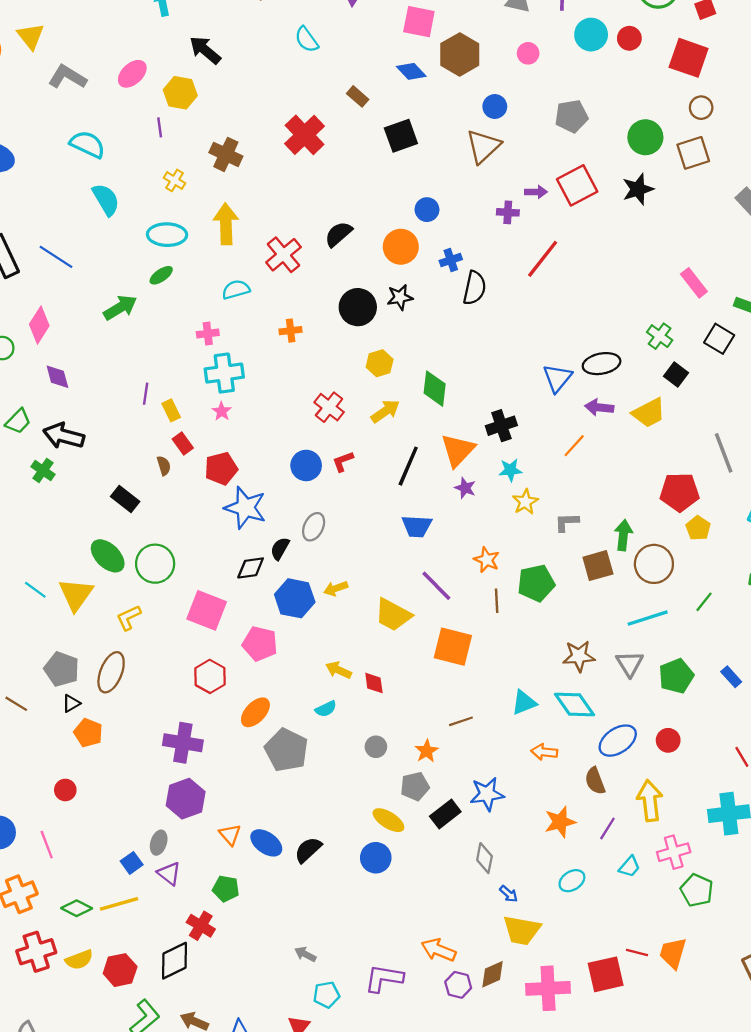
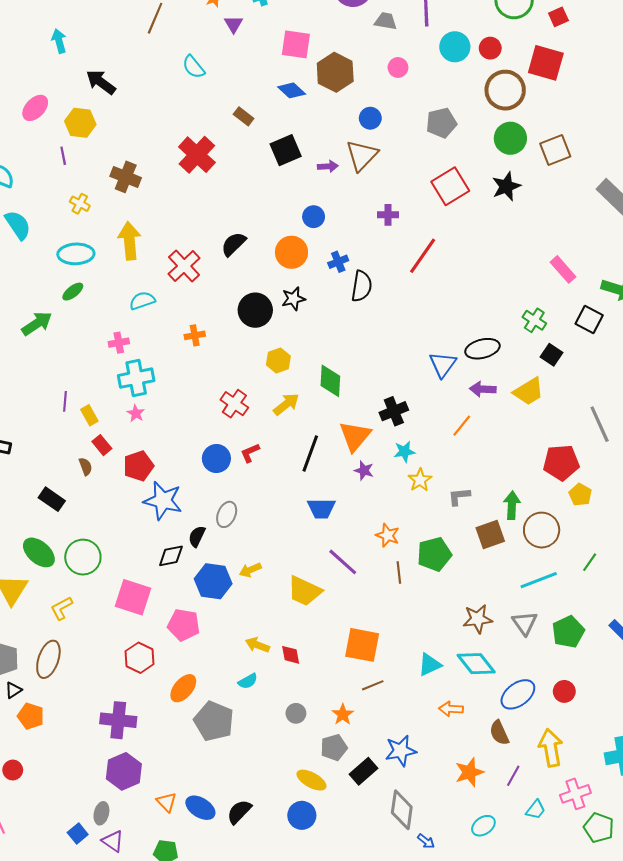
brown circle: (701, 108) -> (505, 90), moved, size x1.8
purple arrow: (536, 192) -> (328, 166), moved
orange square: (453, 647) -> (362, 645), moved
gray diamond: (484, 858) -> (402, 810), size x1.4

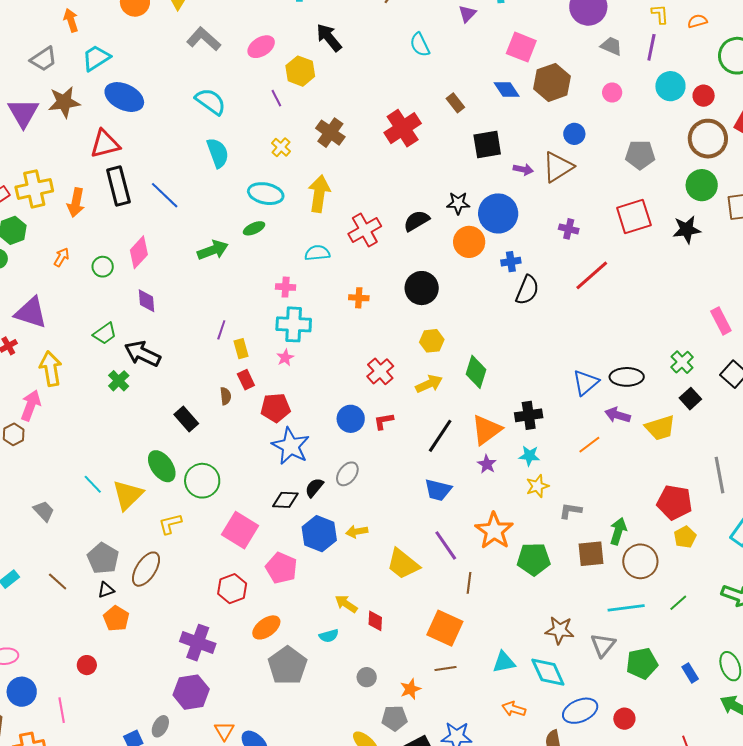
purple line: (63, 156) -> (276, 98), turned -30
blue circle: (314, 217) -> (498, 213), size x1.8
black star: (293, 299) -> (458, 203), moved
orange star: (388, 535) -> (494, 531), size x1.6
brown line: (399, 572) -> (469, 583), moved

